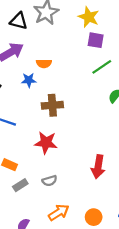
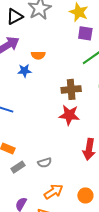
black triangle: (19, 21) -> (15, 17), turned -42
brown cross: (52, 105) -> (71, 89), moved
red star: (46, 143) -> (69, 115), moved

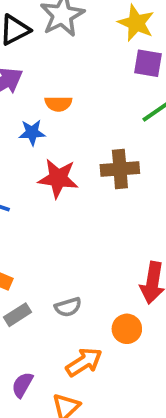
red star: (69, 115) -> (58, 178), moved
orange circle: (85, 195) -> (127, 329), moved

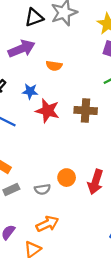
blue star: (32, 133) -> (30, 91), moved
orange circle: (127, 329) -> (67, 178), moved

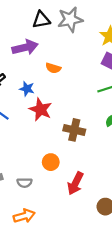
brown cross: (86, 110) -> (74, 130), moved
orange circle: (67, 178) -> (51, 162), moved

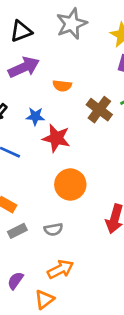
black triangle: (41, 20) -> (21, 31), moved
brown cross: (74, 130) -> (99, 110), moved, turned 35
orange circle: (51, 162) -> (70, 185), moved, size x1.5

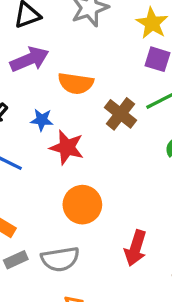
orange semicircle: (62, 86) -> (76, 83), size x1.5
gray semicircle: (53, 229) -> (60, 259), size x1.6

